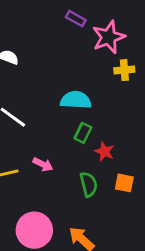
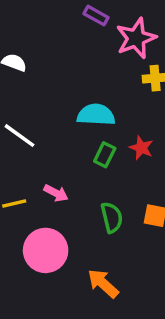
red star: (104, 152) -> (141, 148), moved
pink circle: (34, 230) -> (46, 250), moved

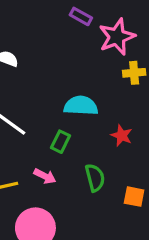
green rectangle: (105, 155) -> (60, 142), moved
green semicircle: (112, 217) -> (95, 178), moved

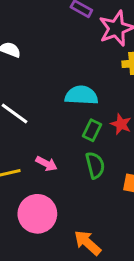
green rectangle: (60, 142) -> (92, 130), moved

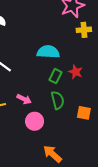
pink circle: (37, 214) -> (35, 121), moved, size x0.7

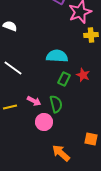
green semicircle: (58, 100) -> (56, 104), moved
orange square: (84, 113) -> (91, 139), moved

